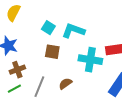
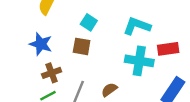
cyan L-shape: (73, 31) -> (137, 26), moved
brown square: (52, 52) -> (82, 46), moved

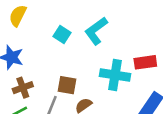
cyan L-shape: (137, 26) -> (96, 31), moved, turned -56
brown square: (82, 46) -> (67, 85), moved

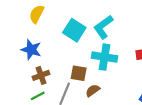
cyan square: (62, 35) -> (74, 30), size x1.5
cyan cross: (115, 75) -> (104, 57), moved

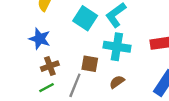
brown semicircle: (93, 90) -> (117, 82), moved

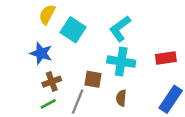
cyan square: (85, 18) -> (73, 30), moved
brown semicircle: (117, 82) -> (121, 98), turned -49

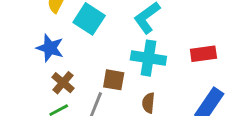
brown cross: (52, 82) -> (63, 83), turned -30

